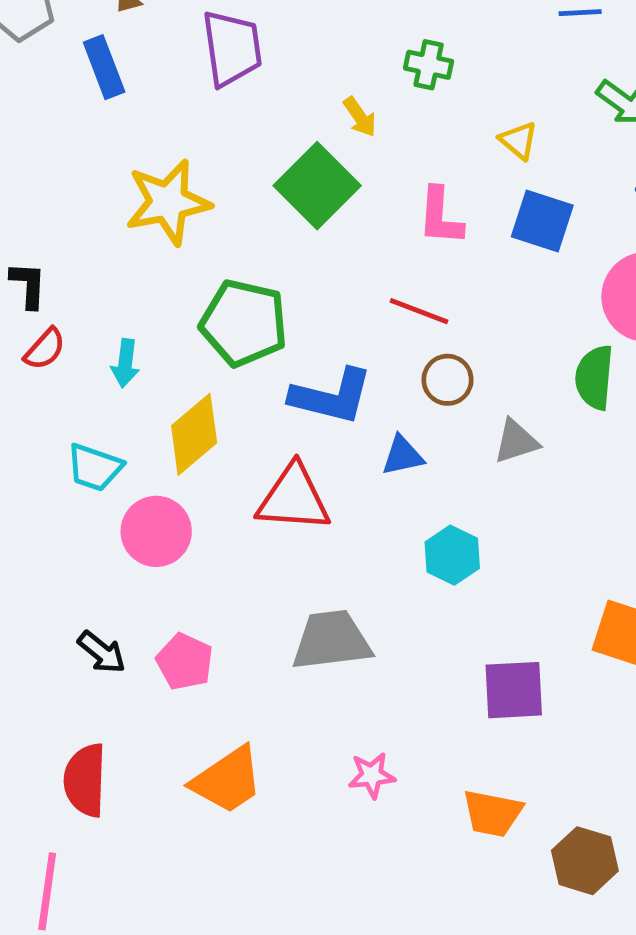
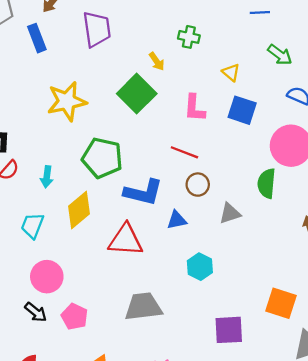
cyan trapezoid: (95, 467) -> (32, 226), turned 92
pink circle: (156, 531) -> (47, 277), moved

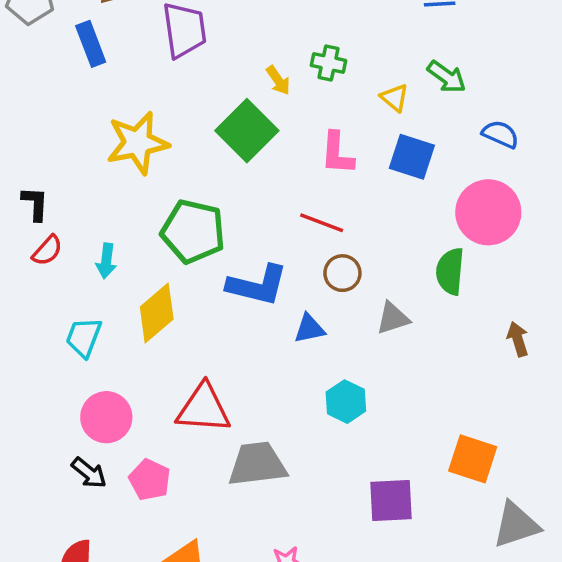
green cross: (189, 37) -> (329, 63), moved
green arrow: (280, 55) -> (447, 77), moved
red triangle: (126, 240) -> (204, 409), moved

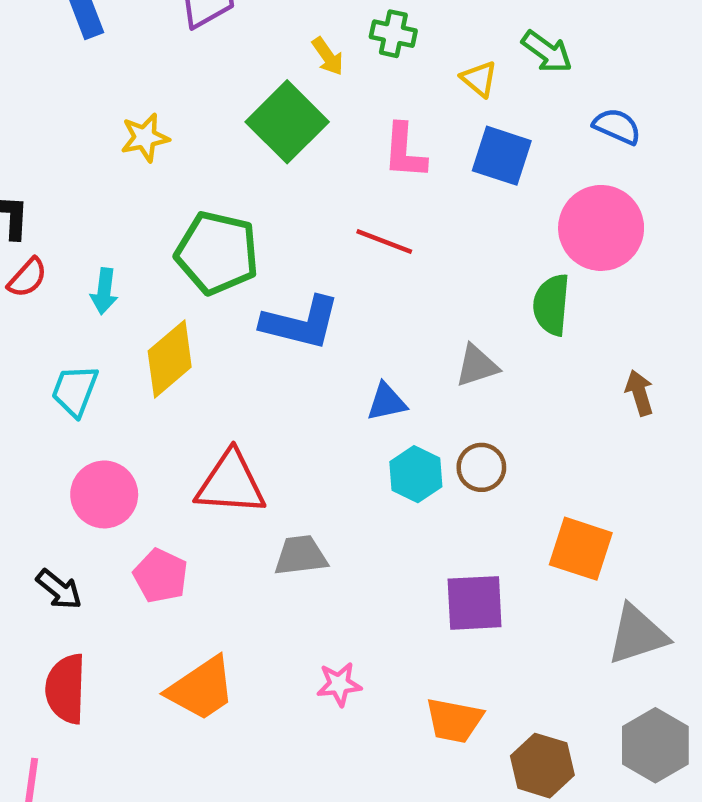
yellow star: (138, 143) -> (145, 138), size x0.6
brown circle: (342, 273) -> (481, 467), moved
blue triangle: (309, 329) -> (387, 402), moved
gray trapezoid: (257, 464) -> (301, 555), size x0.7
black arrow: (89, 473) -> (59, 589), moved

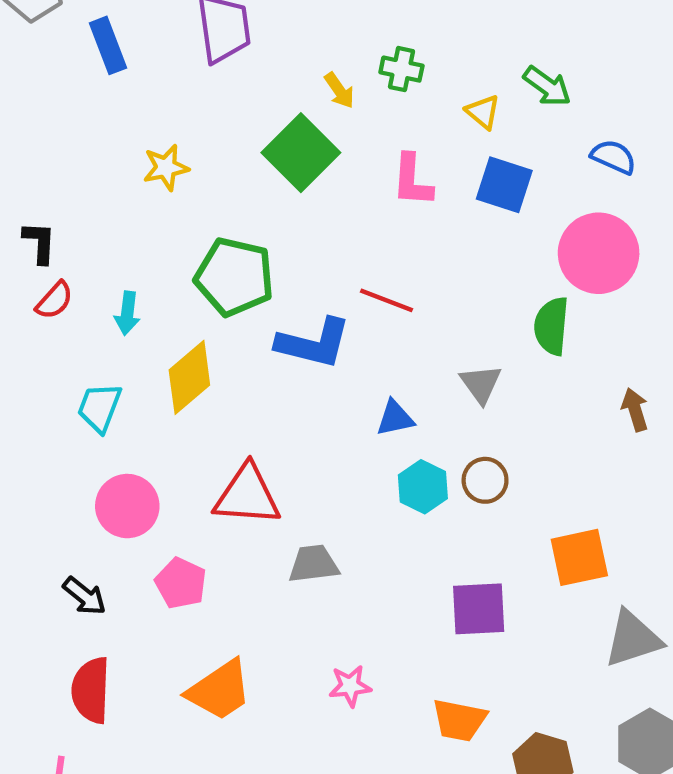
red line: (384, 242) -> (386, 300), moved
gray triangle: (477, 366) -> (481, 384), turned -48
orange square: (581, 549) -> (579, 557), turned -30

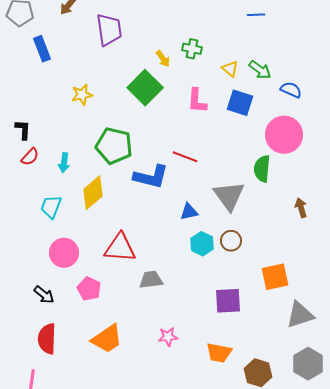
blue rectangle: (108, 45) -> (42, 49), moved
green arrow: (547, 86) -> (260, 70), moved
gray triangle: (481, 384) -> (229, 196), size x1.6

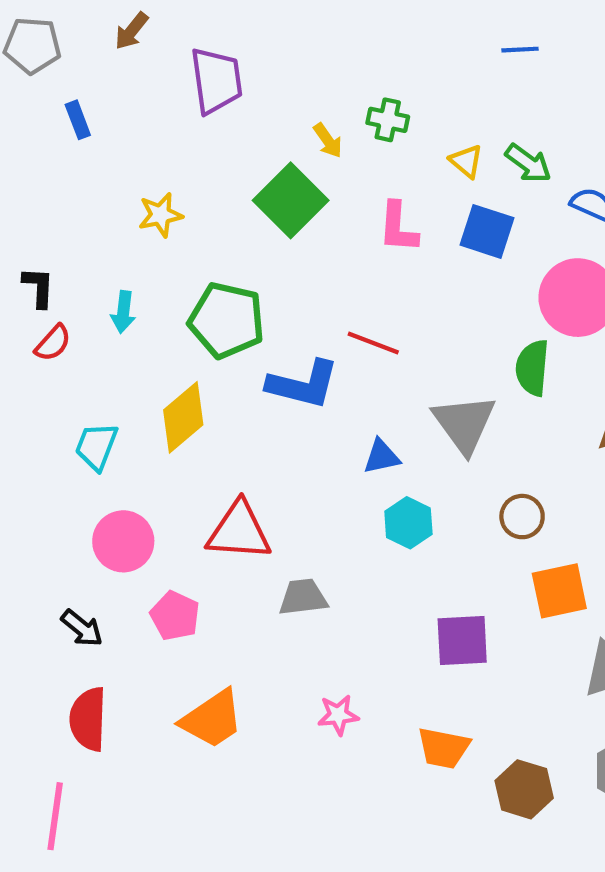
blue rectangle: (42, 49) -> (78, 120), size x0.7
cyan arrow: (64, 163) -> (123, 312), moved
brown circle: (231, 241) -> (522, 517), moved

